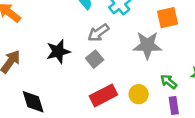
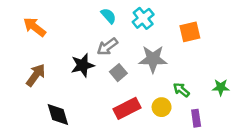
gray arrow: (98, 33) -> (107, 47), moved
gray star: (147, 45) -> (153, 59), moved
green arrow: (169, 82) -> (181, 90), moved

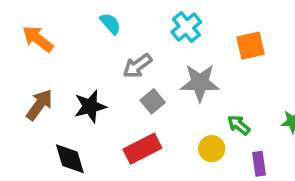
cyan semicircle: (109, 16) -> (110, 24), moved
black star: (83, 65) -> (90, 106), moved
red rectangle: (127, 108) -> (142, 149), moved

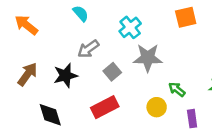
cyan cross: (186, 27) -> (130, 27), moved
orange square: (251, 46) -> (186, 17), moved
gray arrow: (137, 66) -> (88, 49), moved

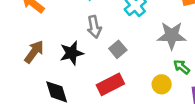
gray arrow: (88, 49) -> (94, 27), turned -65
gray star: (148, 58) -> (172, 36), moved

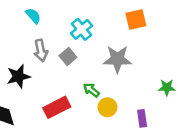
gray square: (118, 49) -> (68, 57), moved
green arrow: (182, 67) -> (91, 90), moved

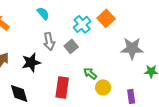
orange square: (136, 19) -> (106, 18), moved, turned -30
gray star: (117, 59) -> (132, 48), moved
red rectangle: (57, 107) -> (62, 87), turned -55

